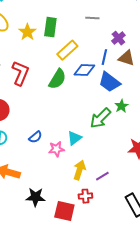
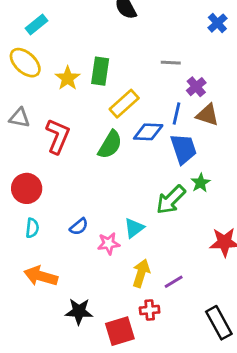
gray line: (92, 18) -> (171, 63), moved
blue trapezoid: (109, 82) -> (184, 149), turned -145
red square: (64, 211) -> (120, 331), turned -30

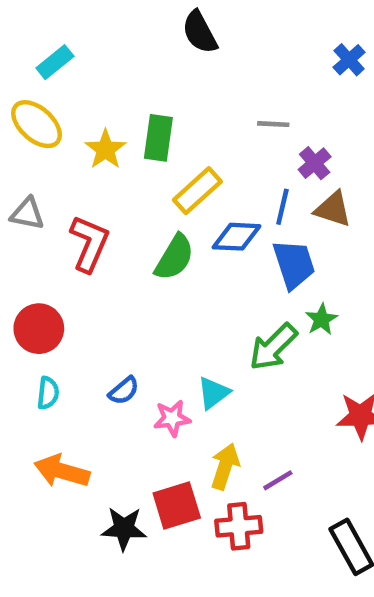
red cross: (150, 310) -> (239, 526), size x1.4
red square: (120, 331) -> (177, 506), moved

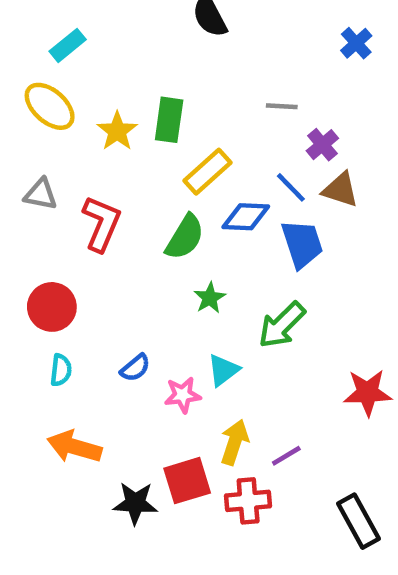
blue line: (282, 207) -> (291, 187), turned -57
green star: (321, 319) -> (210, 298), moved

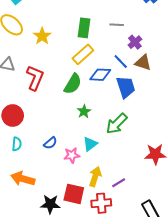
green rectangle: (169, 120) -> (84, 28), moved
red square: (187, 481) -> (74, 194), turned 30

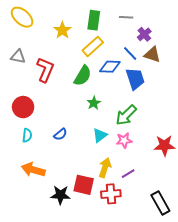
yellow star: (42, 36) -> (62, 30), moved
pink star: (72, 155) -> (124, 140), moved

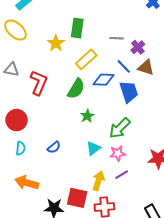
gray line: (126, 17) -> (117, 38), moved
green rectangle: (94, 20) -> (77, 28), moved
purple line: (128, 174) -> (122, 175), moved

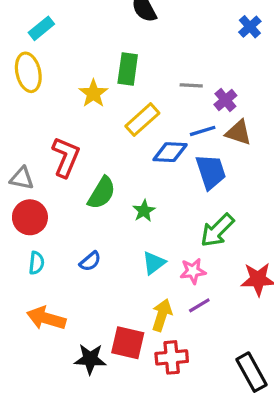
yellow ellipse: (16, 30) -> (28, 72), turned 35
blue line: (124, 66) -> (203, 131), turned -63
gray triangle: (11, 69) -> (22, 178), moved
green semicircle: (76, 89) -> (102, 193), moved
green arrow: (120, 128) -> (217, 230), moved

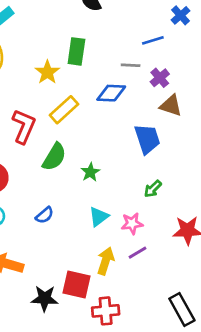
yellow rectangle: (142, 120) -> (64, 110), moved
blue line: (203, 131) -> (153, 40), moved
blue diamond: (170, 152) -> (111, 93), moved
green arrow: (217, 230) -> (153, 189), size x0.6
red cross: (172, 357) -> (106, 311), moved

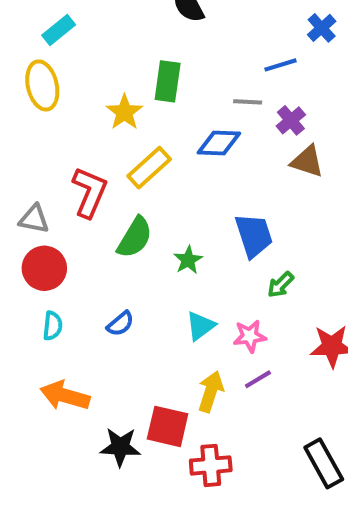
blue trapezoid: (147, 139) -> (254, 235), moved

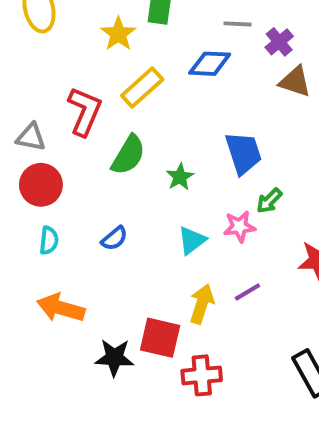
pink star: (250, 336) -> (239, 227), moved

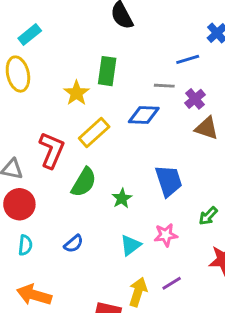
green arrow: (269, 201) -> (208, 216), moved

